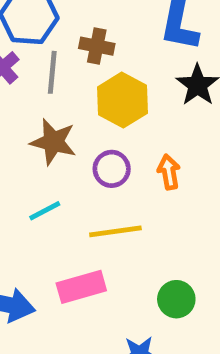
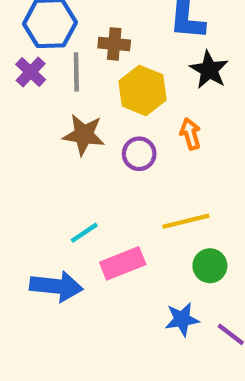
orange arrow: (169, 172) -> (190, 134), moved
cyan line: (45, 211) -> (84, 233), moved
yellow line: (115, 231) -> (186, 221), moved

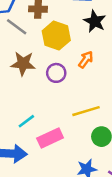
gray line: (76, 72) -> (17, 27), turned -50
orange arrow: (190, 134) -> (86, 60), turned 54

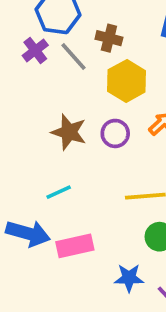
brown star: (23, 63) -> (69, 132), moved
pink rectangle: (50, 138) -> (75, 246), moved

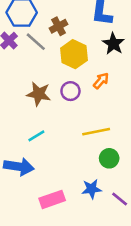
brown cross: (109, 38) -> (59, 26), turned -36
pink rectangle: (75, 246) -> (52, 199), moved

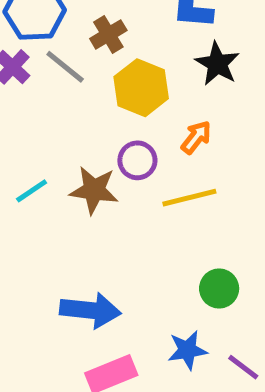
brown star: (39, 94) -> (94, 190), moved
yellow line: (96, 132) -> (189, 198), moved
cyan line: (36, 136) -> (32, 191), moved
blue arrow: (19, 167) -> (90, 310), moved

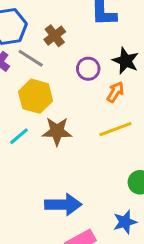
black star: (217, 64) -> (126, 61), moved
yellow hexagon: (141, 88) -> (36, 96), moved
purple circle: (137, 160) -> (88, 69), moved

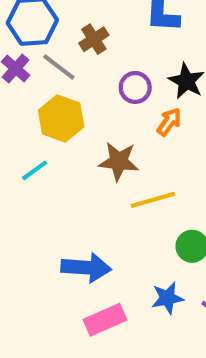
yellow line: (115, 129) -> (153, 200), moved
brown star: (57, 131) -> (119, 161), moved

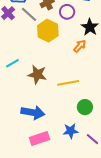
purple circle: (135, 87) -> (67, 12), moved
yellow hexagon: (61, 119) -> (48, 31), moved
brown star: (119, 161) -> (37, 74), moved

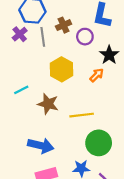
gray line: (29, 14) -> (43, 37), turned 36
yellow hexagon: (48, 31) -> (62, 69), moved
green circle: (85, 107) -> (99, 143), size x1.5

